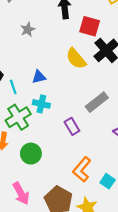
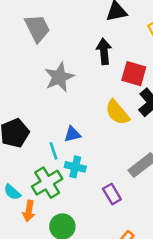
gray star: (28, 29) -> (59, 77), size x1.6
cyan line: (13, 87) -> (54, 151), moved

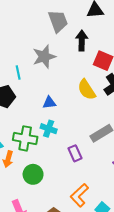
gray trapezoid: (37, 28) -> (58, 21), moved
cyan line: (54, 151) -> (18, 72), moved
green cross: (47, 183) -> (25, 138), turned 35

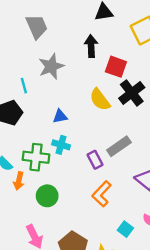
gray trapezoid: (58, 21) -> (37, 27), moved
purple rectangle: (75, 153) -> (95, 160), moved
orange L-shape: (79, 195) -> (102, 194), moved

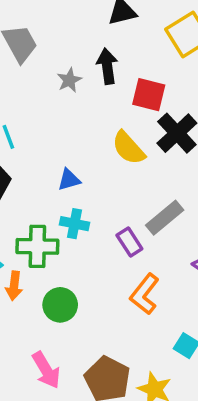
gray star: (51, 66) -> (69, 80), moved, size x0.6

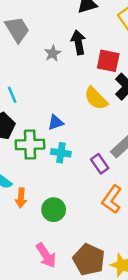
green cross: (37, 246) -> (30, 144), moved

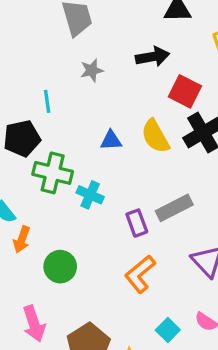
black arrow: (78, 42) -> (153, 57), turned 75
gray star: (53, 53) -> (92, 70), moved
blue triangle: (56, 122) -> (111, 140), moved

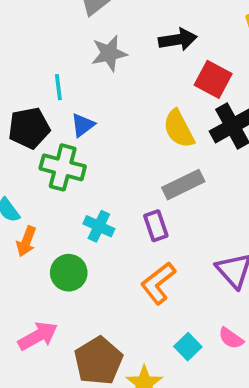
gray star: (92, 70) -> (109, 53), size x1.4
blue triangle: (111, 140) -> (83, 125), moved, turned -35
cyan cross: (90, 195) -> (99, 226), moved
gray rectangle: (174, 208) -> (183, 185), moved
pink arrow: (34, 324) -> (38, 336), turned -102

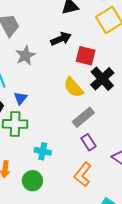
purple rectangle: (156, 226) -> (89, 142), moved

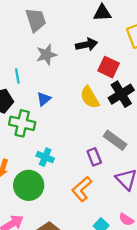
blue triangle: (20, 98) -> (44, 99), moved
gray rectangle: (83, 117) -> (115, 140), moved, turned 65
green circle: (32, 181) -> (29, 185), size x1.4

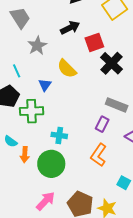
red square: (109, 67) -> (94, 42), turned -30
yellow semicircle: (90, 97) -> (67, 69), moved
purple rectangle: (94, 157) -> (102, 124), turned 63

